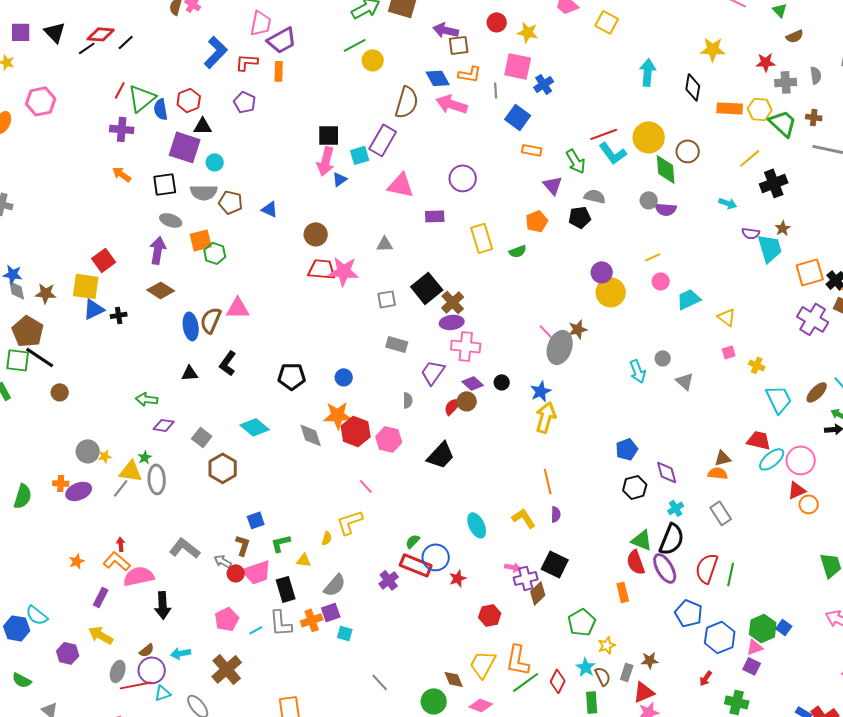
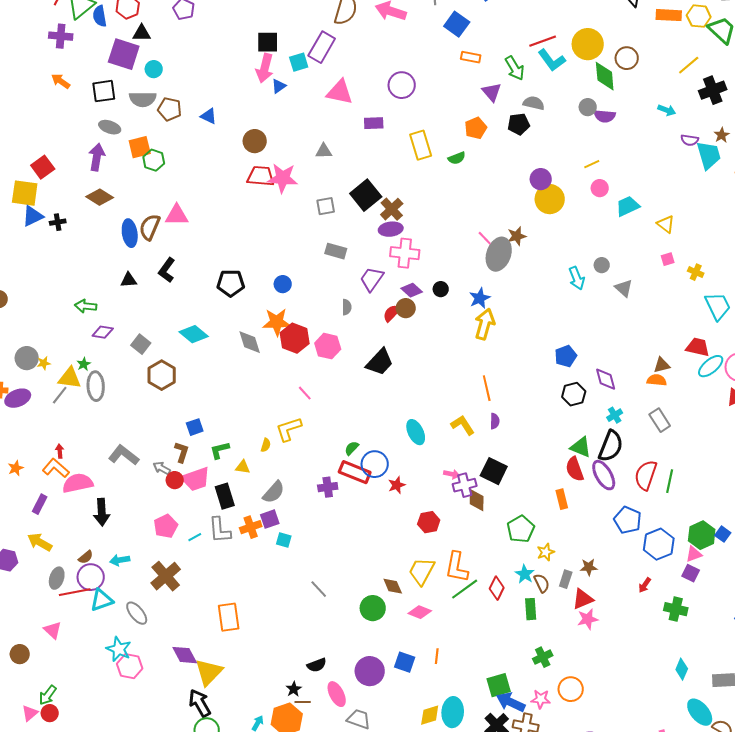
purple cross: (389, 580) -> (328, 487), turned 30
brown diamond: (538, 593) -> (477, 500), turned -45
cyan triangle: (163, 693) -> (102, 600), size x1.4

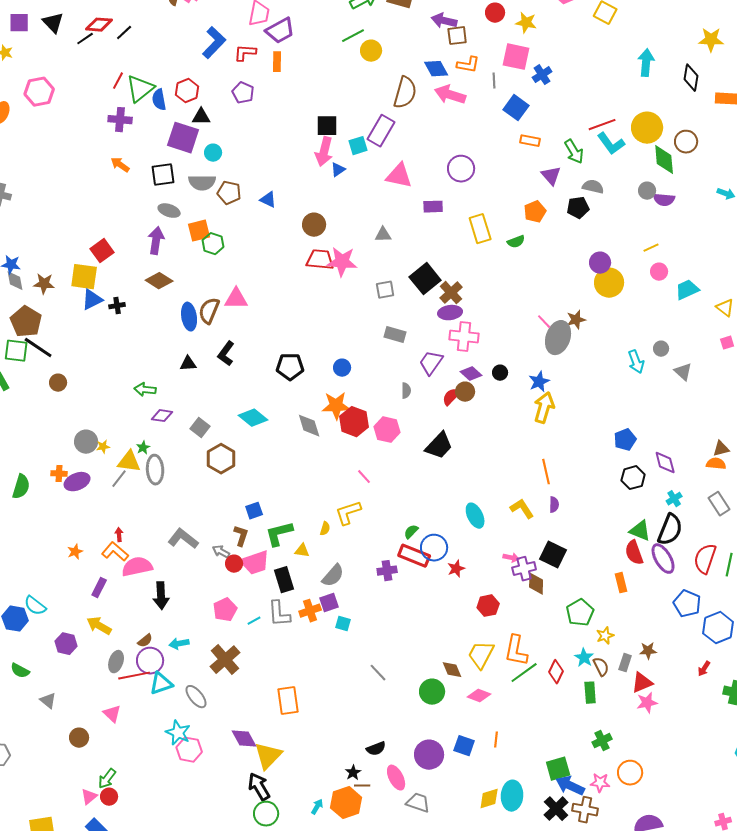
green L-shape: (220, 450) -> (279, 534), size x1.4

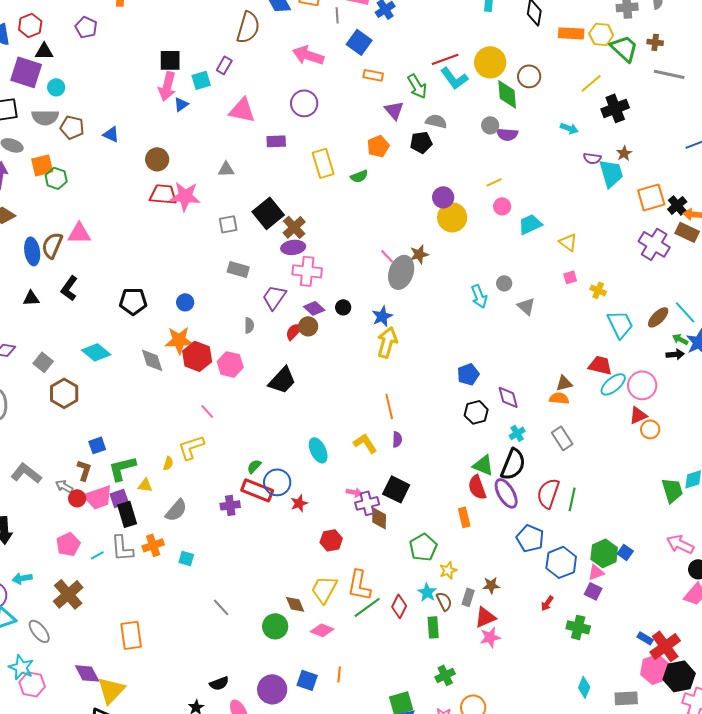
pink arrow: (450, 95) -> (308, 55), moved
purple rectangle: (381, 131) -> (224, 65), size x0.6
purple square: (329, 603) -> (119, 498), moved

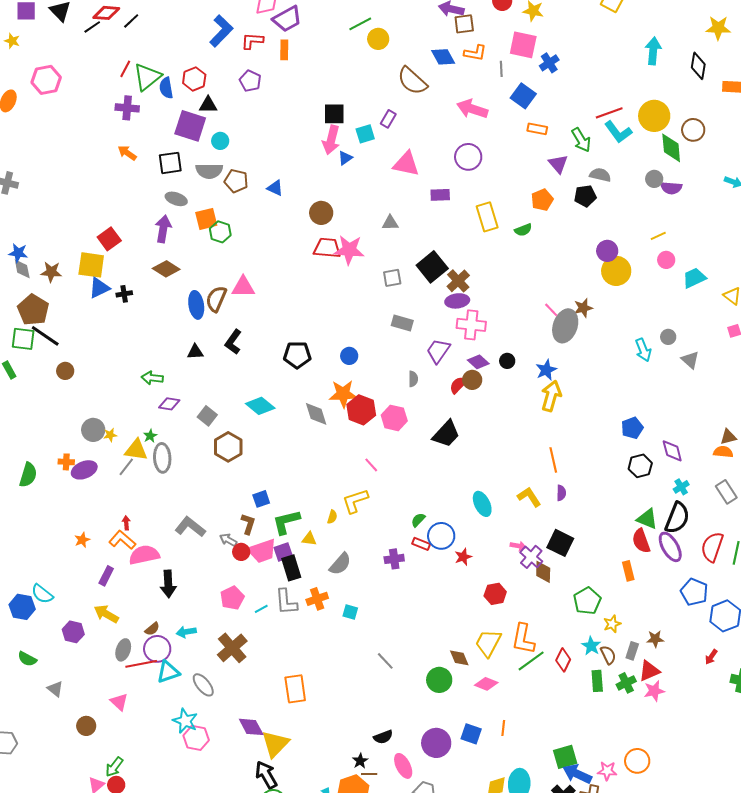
brown semicircle: (248, 27) -> (412, 81), turned 116
red rectangle: (257, 490) -> (421, 544), size x0.6
purple cross: (367, 503) -> (531, 557), turned -35
green cross: (445, 675) -> (626, 683), moved

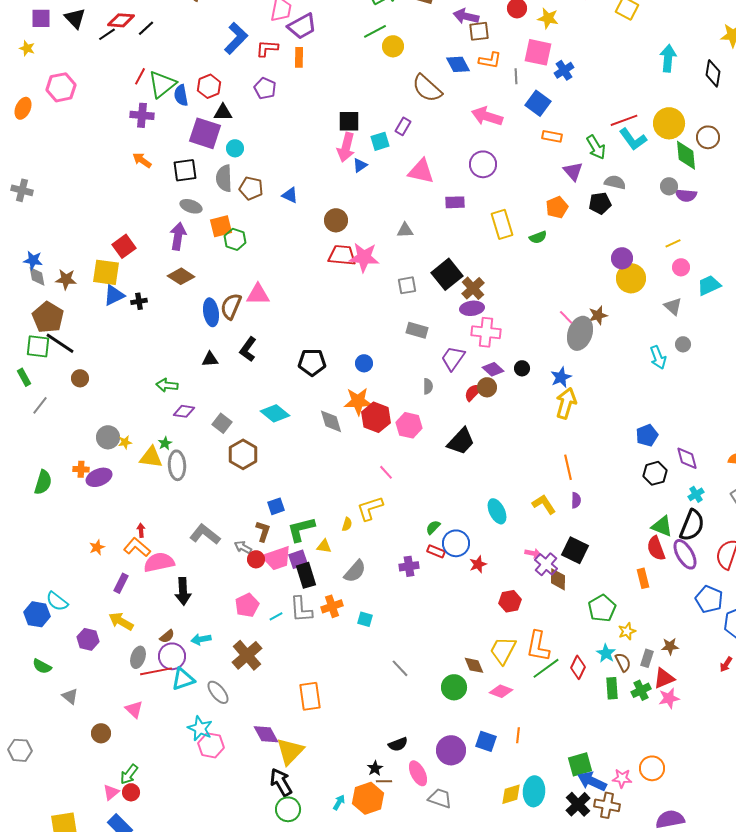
gray semicircle: (209, 171) -> (224, 178), turned 88
gray triangle: (690, 360) -> (673, 306), moved
gray line: (126, 467) -> (40, 405), moved

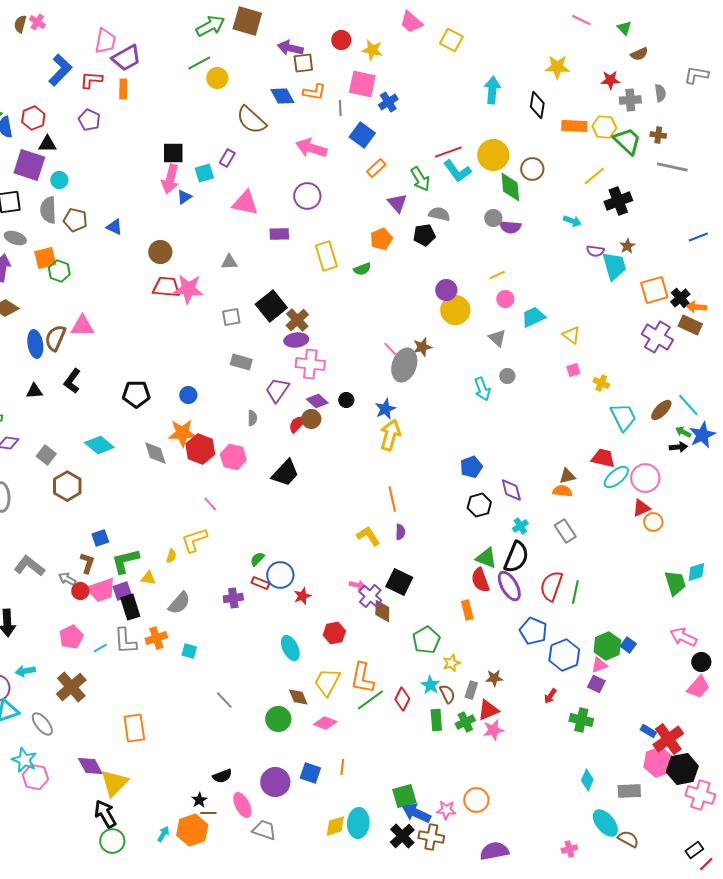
orange rectangle: (552, 136) -> (376, 168), turned -54
cyan ellipse: (497, 511) -> (290, 648), moved

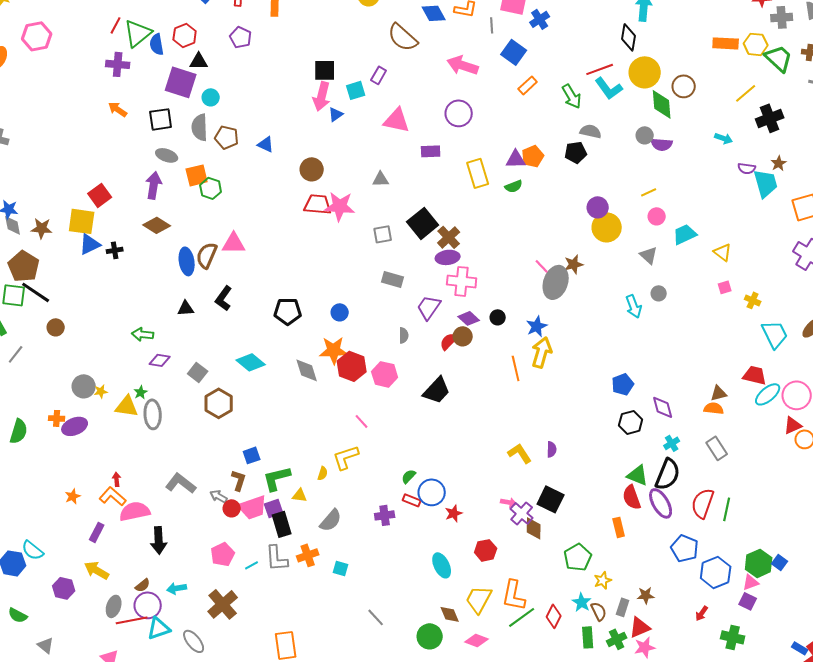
black diamond: (537, 105) -> (629, 37), moved
purple triangle: (397, 203) -> (516, 159), moved, turned -50
orange line: (392, 499) -> (516, 368), moved

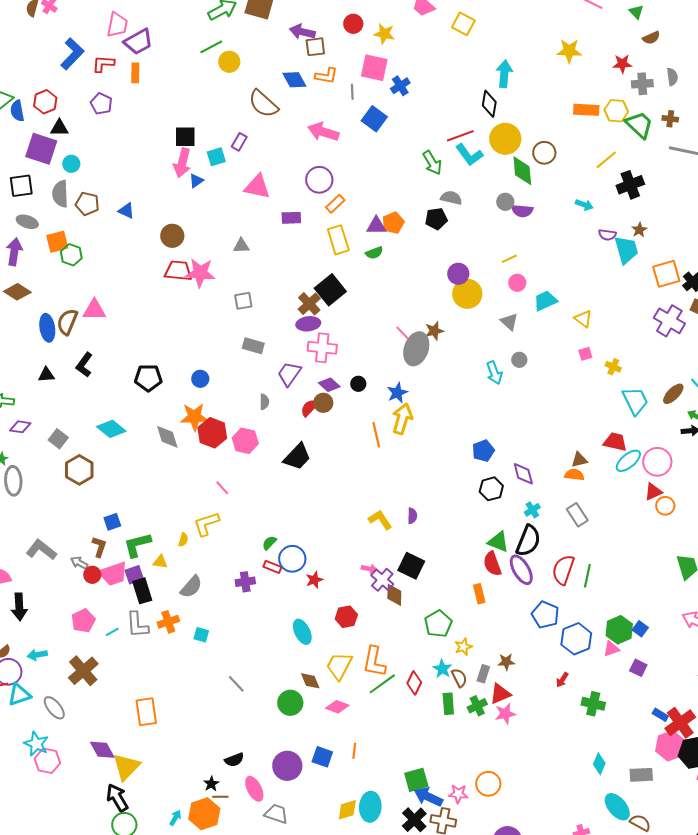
orange rectangle: (528, 85) -> (335, 204), moved
black square: (423, 223) -> (330, 290), moved
purple square: (748, 601) -> (638, 668), moved

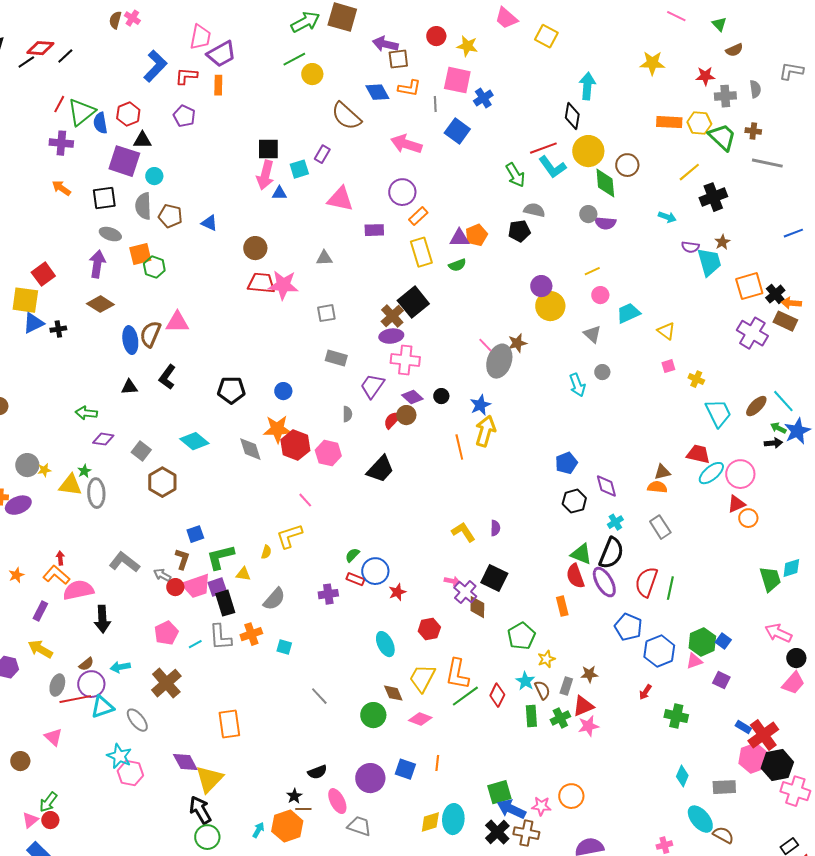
blue triangle: (196, 181) -> (279, 193), turned 35

